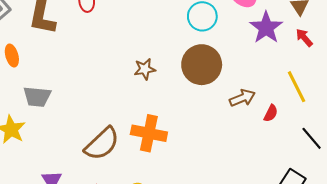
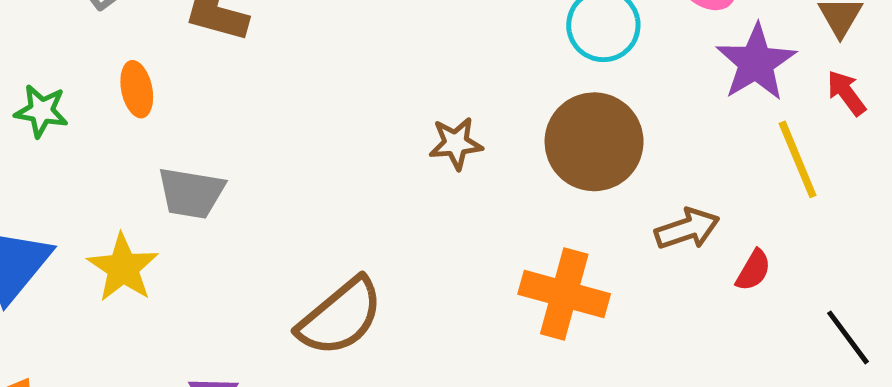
yellow line: (296, 87) -> (798, 159), moved
orange cross: (149, 133) -> (564, 294), moved

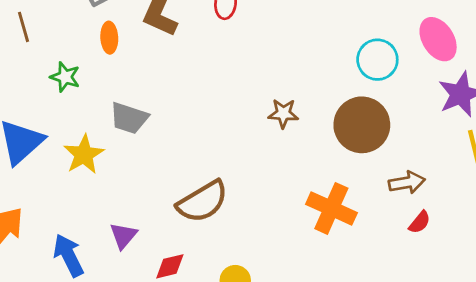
orange ellipse: (137, 89) -> (109, 38), moved
green star: (41, 111) -> (65, 77), moved
red semicircle: (753, 270) -> (420, 222), moved

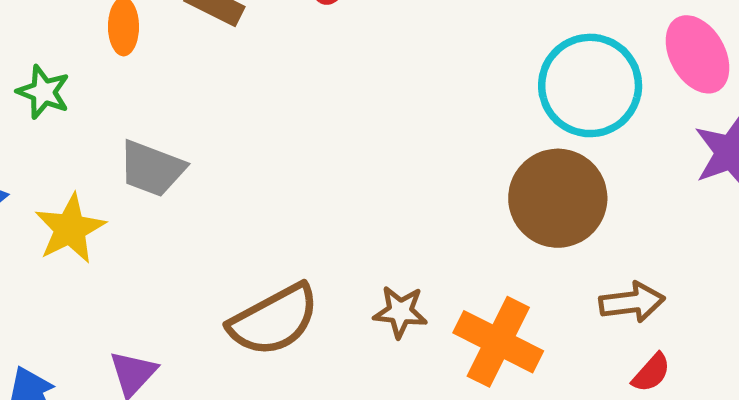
cyan circle: (377, 60) -> (590, 85), size x1.4
brown star: (283, 113) -> (400, 312), moved

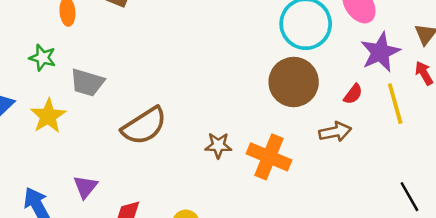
green star: (43, 92) -> (42, 58), moved
brown semicircle: (274, 320) -> (144, 126), moved
red semicircle: (651, 373) -> (353, 94), moved

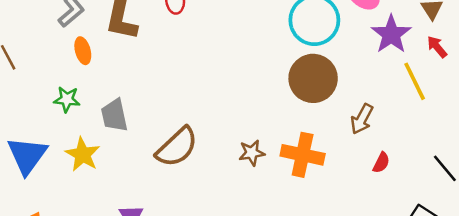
gray trapezoid: (87, 82) -> (114, 115), turned 72
red semicircle: (353, 94) -> (381, 163), moved
brown arrow: (335, 132) -> (362, 119), turned 140

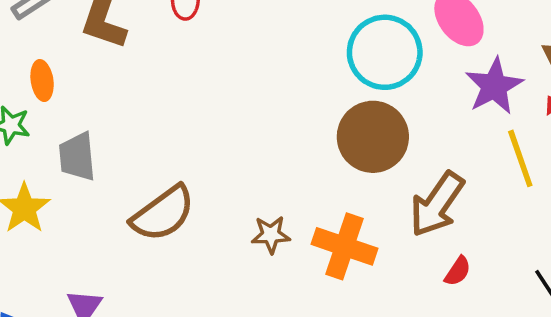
orange ellipse: (83, 51) -> (42, 81), moved
brown arrow: (362, 119) -> (437, 204), size x1.5

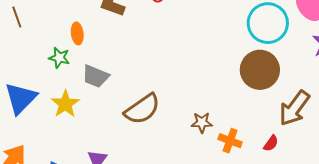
gray trapezoid: (77, 157) -> (96, 76), turned -64
orange cross: (344, 246) -> (230, 141), moved, size x0.7
red semicircle: (458, 271) -> (271, 143), moved

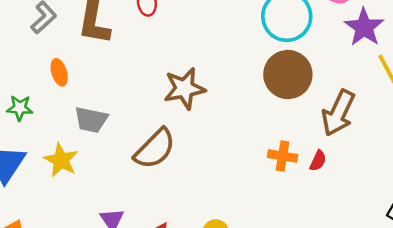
green star: (59, 58) -> (20, 108), moved
brown star: (202, 123) -> (184, 89), moved, size x1.6
orange cross: (230, 141) -> (283, 156), moved

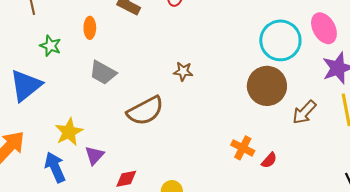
brown star: (184, 89) -> (183, 71), size x0.6
brown arrow: (338, 113) -> (304, 112), moved, size x0.7
yellow star: (61, 160) -> (69, 132), moved

